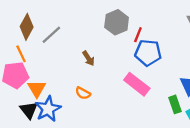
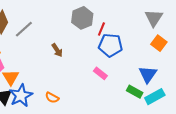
pink rectangle: (137, 84) -> (100, 73), size x0.6
orange semicircle: (83, 93) -> (52, 98), moved
green rectangle: (175, 104) -> (135, 92), turned -42

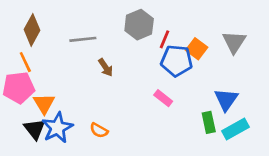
gray triangle: (154, 18) -> (234, 42), moved
gray line: (24, 29) -> (83, 39), moved, turned 36
orange square: (159, 43) -> (197, 49), moved
green rectangle: (135, 92) -> (209, 122), turned 49

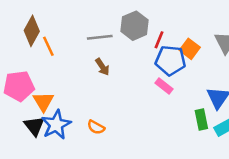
gray line: (83, 39) -> (100, 37), moved
orange line: (25, 62) -> (48, 46), moved
pink rectangle: (163, 98) -> (164, 86), moved

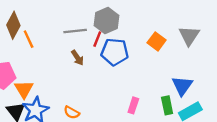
red line: (159, 40) -> (97, 39), moved
blue pentagon: (171, 60) -> (115, 52), moved
pink rectangle: (164, 86) -> (133, 105), moved, turned 70

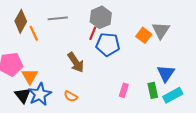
gray line: (75, 31) -> (58, 18), moved
gray triangle: (189, 36) -> (161, 30), moved
brown arrow: (77, 58) -> (76, 62), moved, size x1.5

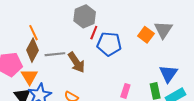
gray hexagon: (101, 17) -> (85, 16), moved
gray line: (58, 18) -> (55, 54), moved
brown diamond: (21, 21) -> (32, 50), moved

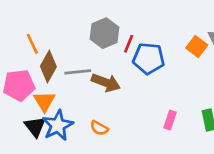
gray hexagon: (85, 16) -> (104, 33), moved
orange line: (34, 33) -> (32, 44), moved
brown arrow: (76, 62) -> (106, 83), turned -35

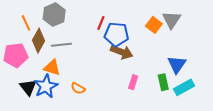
gray hexagon: (104, 33) -> (54, 15), moved
brown arrow: (106, 83) -> (122, 52), moved
orange triangle: (44, 101) -> (52, 68), moved, turned -42

